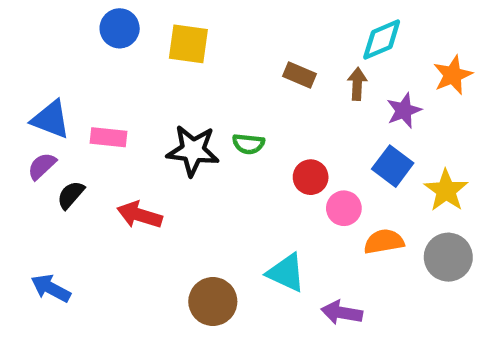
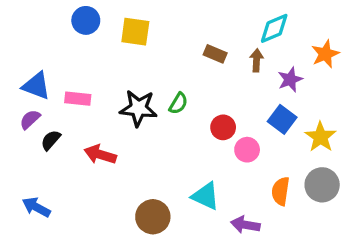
green semicircle: (248, 144) -> (178, 103), turned -65
orange semicircle: (384, 242) -> (281, 191), moved, turned -72

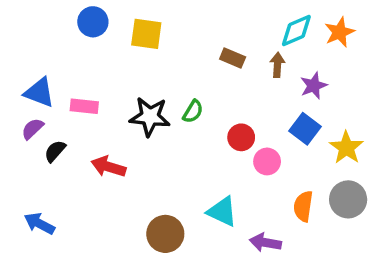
orange star: (325, 54) -> (339, 32), moved

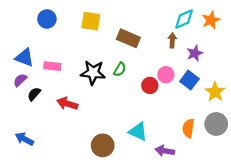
blue circle: (93, 22) -> (47, 19), moved
brown rectangle: (233, 58) -> (128, 38), moved, size x1.5
pink circle: (267, 161) -> (166, 75), moved

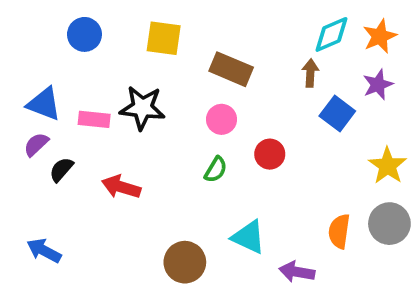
purple star: (195, 53) -> (378, 85), moved
green semicircle: (120, 69) -> (216, 170), moved
black star: (93, 73) -> (142, 108), moved
pink circle: (166, 75) -> (222, 119), moved
blue square: (189, 80) -> (337, 114), moved

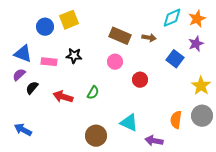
blue circle: (84, 34) -> (45, 27), moved
yellow square: (164, 38) -> (69, 20), moved, turned -30
brown arrow: (310, 73) -> (149, 38), moved, turned 96
black star: (142, 108) -> (74, 56), size x0.7
green semicircle: (216, 170) -> (93, 93), moved

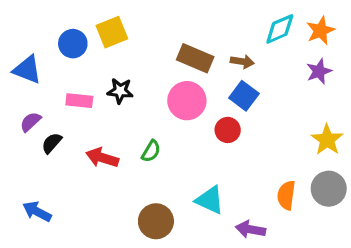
blue triangle: (23, 54) -> (27, 70), moved
blue square: (175, 59) -> (244, 96), moved
pink circle: (115, 62) -> (187, 101), size x1.5

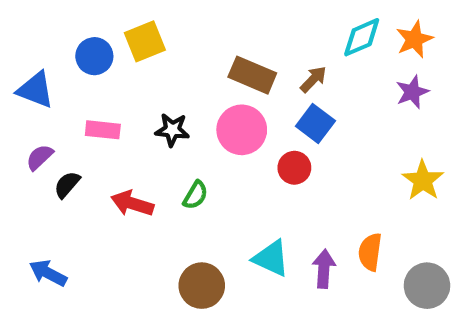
brown arrow: (242, 62) -> (313, 79), turned -55
black star: (120, 91) -> (172, 130), moved
gray circle: (329, 189) -> (427, 286), moved
purple arrow: (250, 229) -> (324, 269), moved, turned 84

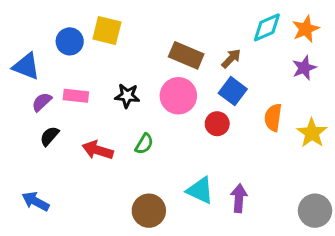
yellow square: (145, 41) -> (107, 31), turned 36
purple semicircle: (40, 157) -> (42, 102), moved
orange semicircle: (370, 252) -> (273, 117), moved

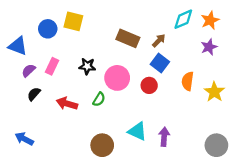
pink rectangle: (76, 96) -> (52, 66), turned -70
pink circle: (178, 96) -> (117, 78), moved

